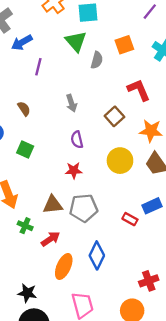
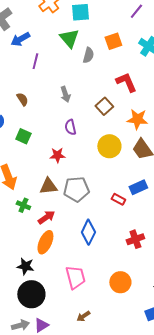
red star: (74, 170) -> (57, 155), moved
orange ellipse: (64, 266) -> (45, 242), moved
red cross: (149, 281) -> (135, 239), moved

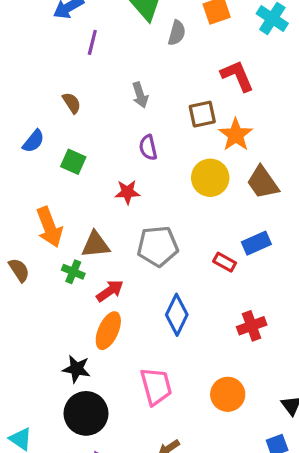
brown square: (104, 106) -> (202, 114), turned 30
orange star: (137, 119) -> (236, 135), moved, turned 30
brown triangle: (48, 186) -> (96, 245), moved

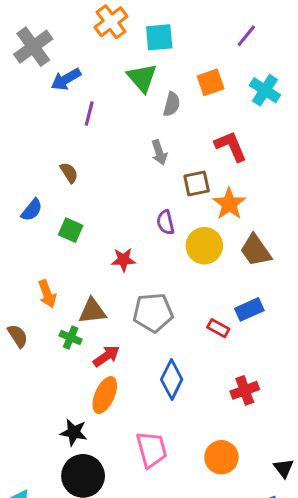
gray arrow: (140, 95) -> (159, 152), moved
purple semicircle: (148, 148) -> (165, 222), moved
orange arrow: (49, 227) -> (47, 294), size x0.7

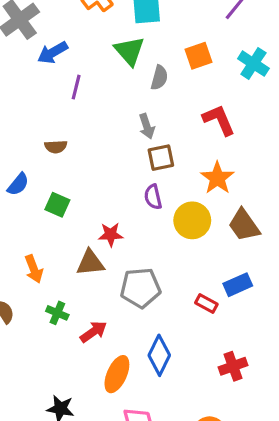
brown semicircle: (69, 173) -> (56, 147), turned 120
brown square: (197, 184) -> (161, 158), moved
brown triangle: (92, 311) -> (90, 263), moved
orange ellipse: (105, 395) -> (117, 374), moved

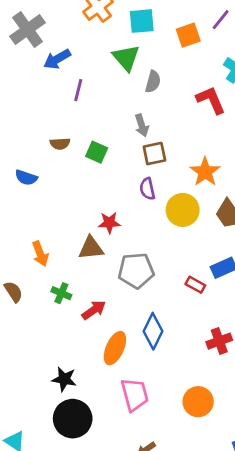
orange square: (199, 56) -> (188, 35), moved
red L-shape: (219, 120) -> (211, 100), moved
blue semicircle: (18, 184) -> (26, 178), turned 70
green square: (57, 205) -> (97, 152), moved

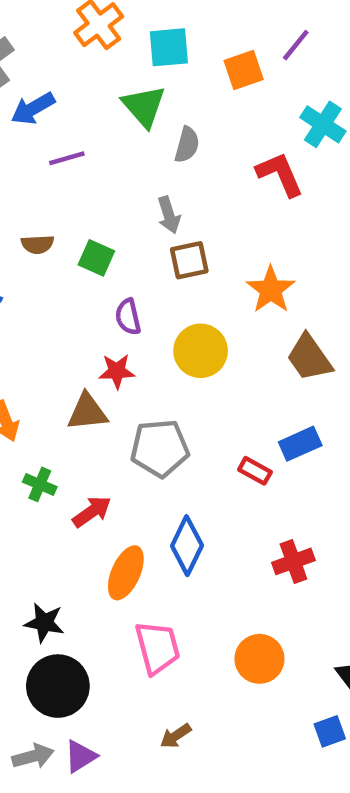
purple line: (78, 90) -> (67, 158), turned 60
purple semicircle: (147, 189) -> (128, 317), moved
yellow circle: (183, 210) -> (201, 351), moved

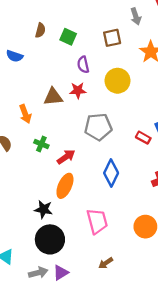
gray arrow: (169, 215) -> (136, 16), moved
brown semicircle: (37, 244) -> (40, 30), turned -72
brown triangle: (87, 412) -> (53, 97), moved
orange ellipse: (126, 573) -> (65, 186), moved

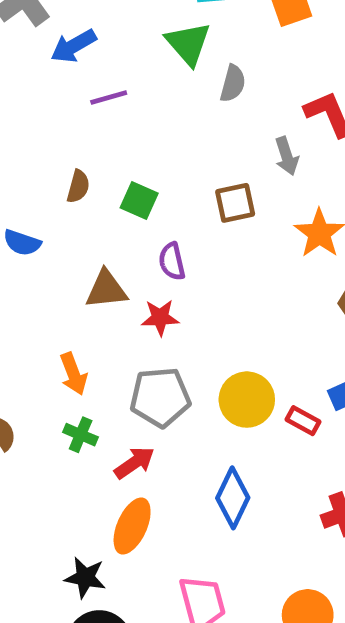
yellow circle: (117, 81) -> (247, 400), moved
brown triangle: (53, 97) -> (106, 289), moved
orange arrow: (25, 114) -> (74, 374), moved
gray pentagon: (98, 127) -> (160, 397), moved

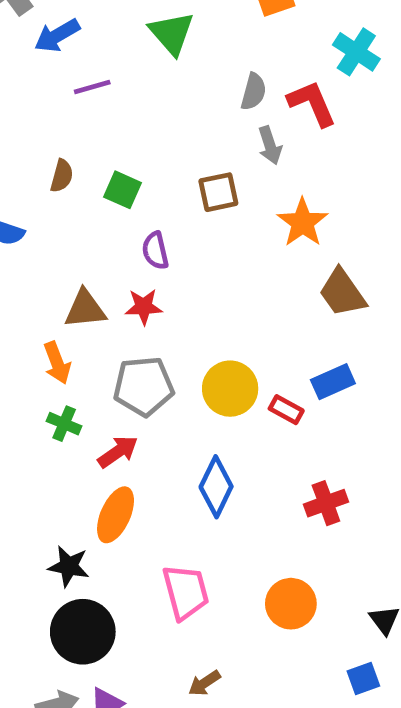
gray semicircle: (233, 83) -> (253, 92), moved
brown triangle: (106, 289) -> (85, 309), moved

